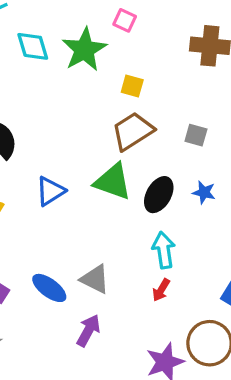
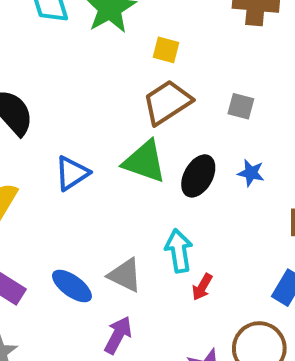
cyan arrow: (164, 250) -> (179, 251), moved

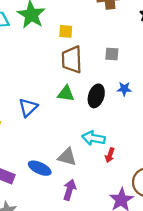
brown trapezoid: (167, 102) -> (72, 60), turned -48
green triangle: (145, 161) -> (66, 94), size x0.7
cyan arrow: (179, 251) -> (94, 138), turned -60

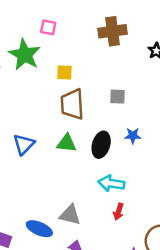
blue triangle: (28, 108) -> (24, 144), moved
cyan arrow: (94, 138) -> (111, 183), moved

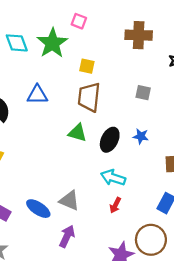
gray square: (117, 97) -> (143, 93), moved
blue triangle: (24, 144) -> (37, 95), moved, turned 35

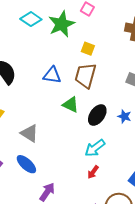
cyan diamond: (17, 43) -> (31, 19), turned -45
blue triangle: (37, 95) -> (52, 75), moved
cyan arrow: (113, 178) -> (95, 148), turned -65
gray triangle: (69, 201) -> (29, 133), moved

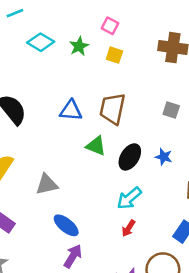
green star: (62, 24) -> (79, 46), size x0.6
yellow square: (88, 49) -> (114, 55), moved
gray triangle: (29, 133) -> (47, 184), turned -42
blue ellipse: (26, 164) -> (66, 225), moved

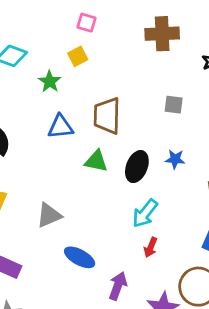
green star: (79, 46) -> (50, 82), moved
yellow square: (114, 55) -> (78, 56), moved, turned -35
purple arrow: (73, 256) -> (118, 286), moved

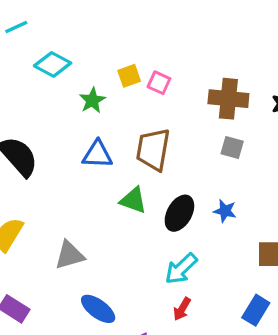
pink square: (87, 23) -> (159, 83), moved
brown cross: (162, 34) -> (228, 99), moved

